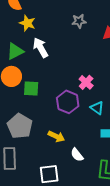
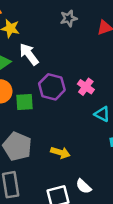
purple hexagon: (68, 102) -> (52, 87), moved
white semicircle: (77, 155) -> (84, 186), moved

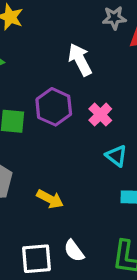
gray star: (69, 18) -> (114, 18), moved
white arrow: (29, 54) -> (80, 60), moved

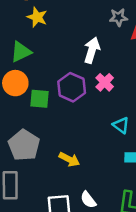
white arrow: (80, 60) -> (92, 50), turned 45
pink cross: (100, 115) -> (105, 82), moved

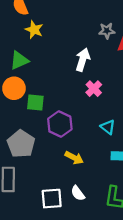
purple hexagon: (72, 87) -> (60, 124), moved
yellow arrow: (69, 159) -> (74, 158), moved

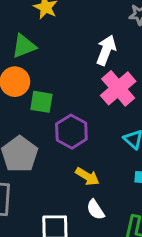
pink cross: (94, 89) -> (118, 88), size x1.6
white semicircle: (78, 193) -> (95, 210), moved

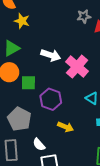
white arrow: (106, 50) -> (51, 55), moved, turned 96
white semicircle: (95, 210) -> (39, 145), moved

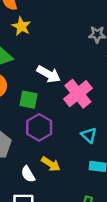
green square: (28, 83) -> (28, 100), moved
white semicircle: (39, 145) -> (28, 174), moved

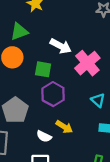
white semicircle: (28, 174) -> (44, 136), turned -32

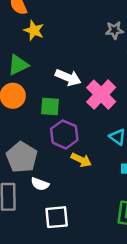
yellow arrow: (64, 127) -> (81, 160), moved
white semicircle: (44, 136) -> (40, 184), moved

